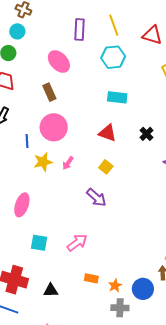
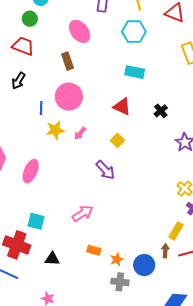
cyan square: (39, 243) -> (36, 221), moved

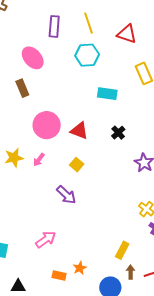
cyan rectangle: (135, 72) -> (107, 94), moved
pink circle: (69, 97) -> (47, 125), moved
yellow rectangle: (176, 231) -> (122, 250), moved
orange star: (117, 259) -> (80, 268), moved

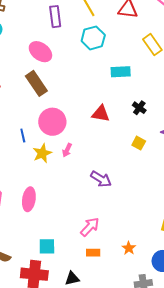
brown rectangle: (22, 88) -> (36, 83), size x1.4
pink circle: (47, 125) -> (52, 122), moved
yellow square: (77, 165) -> (139, 143), moved
orange rectangle: (59, 276) -> (93, 253), moved

